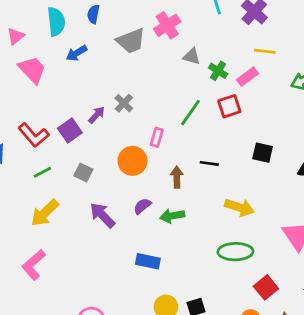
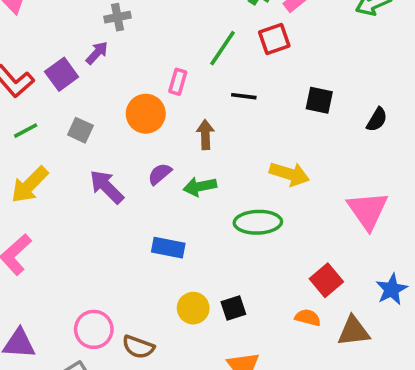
gray cross: (124, 103) -> (118, 17), moved, turned 36
black line: (209, 163) -> (244, 96), moved
green ellipse: (235, 252) -> (258, 222), moved

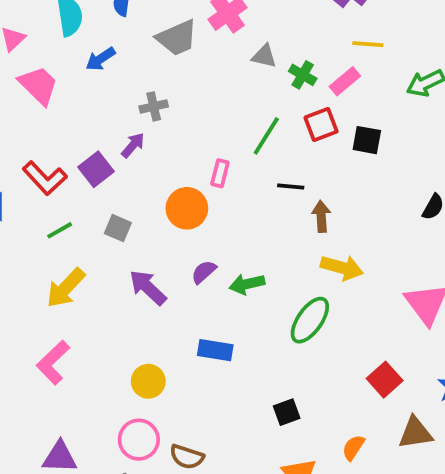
black square: (319, 100) -> (367, 140), moved
brown arrow: (205, 135) -> (321, 216), moved
green ellipse: (258, 222) -> (310, 320), turned -51
yellow circle: (193, 308) -> (148, 381), moved
orange semicircle: (308, 318) -> (353, 448), moved, turned -70

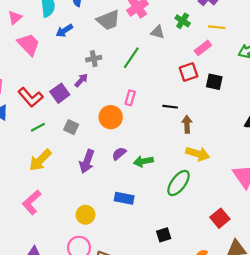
green cross: (303, 75) -> (183, 21), moved
green line: (266, 136) -> (131, 58), moved
purple arrow: (148, 287) -> (87, 161), turned -115

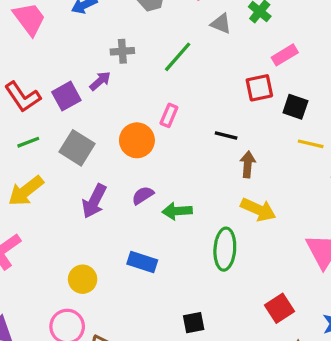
yellow line: (217, 27) -> (311, 144), moved
gray square: (71, 127) -> (77, 148), size x1.5
green ellipse: (178, 183) -> (225, 249), turned -40

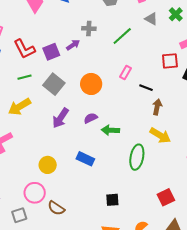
pink rectangle: (169, 115) -> (126, 72), moved

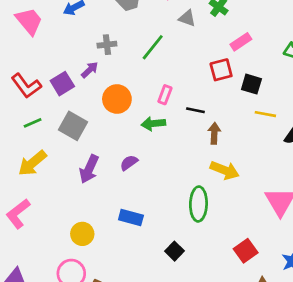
orange circle: (91, 84) -> (117, 99), moved
green arrow: (110, 130) -> (153, 124), moved
black square: (112, 200) -> (175, 251), moved, turned -32

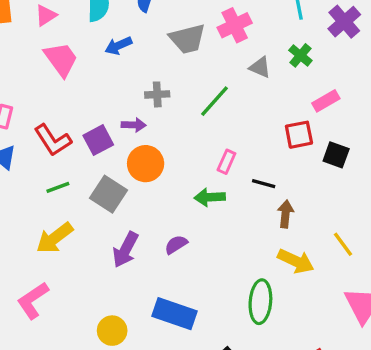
purple arrow: (90, 70) -> (134, 125), turned 42
orange circle: (117, 99) -> (146, 164), moved
yellow line: (265, 114) -> (343, 244), moved, turned 40
blue rectangle: (131, 218) -> (174, 314), size x1.4

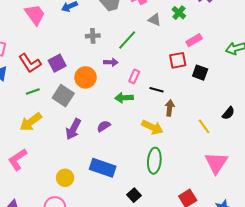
purple arrow: (134, 125) -> (111, 62), moved
yellow arrow: (296, 261) -> (152, 127), moved

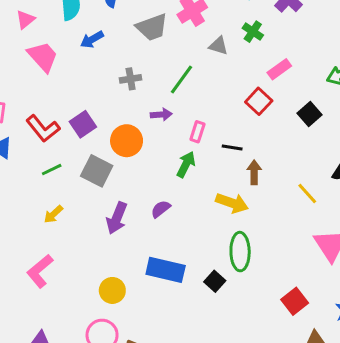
red square: (178, 60) -> (259, 101), turned -30
black square: (200, 73) -> (309, 114), moved, turned 35
green arrow: (124, 98) -> (186, 164), turned 126
yellow arrow: (31, 122) -> (53, 214), size x0.6
black square: (134, 195) -> (215, 281), moved

